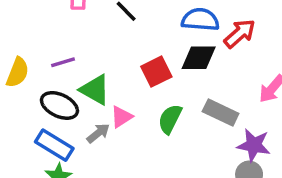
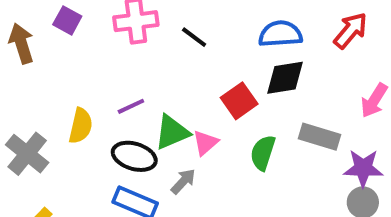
red arrow: (240, 34) -> (350, 30), moved
green triangle: (95, 90) -> (172, 132), turned -44
pink triangle: (121, 117) -> (205, 143), moved

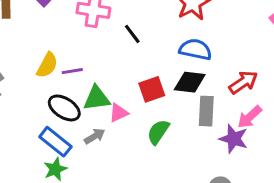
red arrow: (350, 30) -> (243, 82), moved
yellow semicircle: (81, 126) -> (47, 65), moved
gray rectangle: (320, 137) -> (206, 111), moved, turned 60
purple star: (363, 168) -> (234, 139), moved

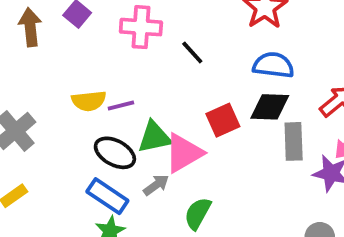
yellow semicircle: (47, 65) -> (89, 101), turned 60
pink triangle: (119, 113) -> (184, 153), size x1.6
green semicircle: (158, 132) -> (198, 213), moved

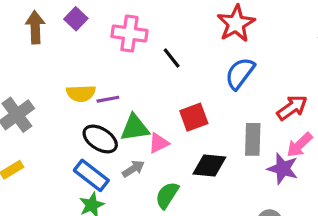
blue semicircle: (273, 65) -> (240, 73), turned -64
black diamond: (270, 107) -> (209, 166), moved
pink triangle: (184, 153) -> (159, 143), size x0.6

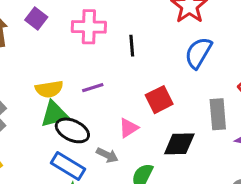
black line: (172, 58) -> (132, 46), turned 40
purple line: (108, 99) -> (93, 88), moved
green triangle: (135, 128) -> (54, 114), moved
gray arrow: (133, 169) -> (107, 155), turned 65

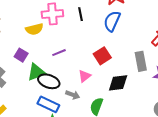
purple square: (36, 19) -> (21, 55), moved
black line: (132, 46) -> (81, 14), moved
blue semicircle: (198, 53) -> (112, 21), moved
yellow semicircle: (49, 89) -> (34, 29), moved

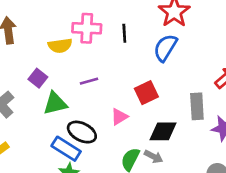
black ellipse: (49, 81) -> (82, 132), moved
gray arrow: (73, 95) -> (153, 157), moved

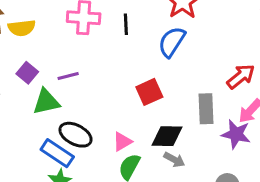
yellow semicircle: (60, 46) -> (22, 28), moved
purple line: (89, 81) -> (68, 76), moved
pink triangle: (119, 117) -> (122, 142), moved
gray arrow: (153, 157) -> (174, 160), moved

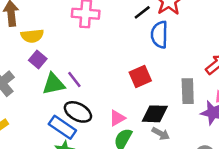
black line: (126, 24) -> (142, 12), moved, turned 54
yellow semicircle: (22, 28) -> (32, 36), moved
blue semicircle: (172, 42) -> (159, 35), turned -32
purple line: (68, 76) -> (74, 80), moved, turned 66

